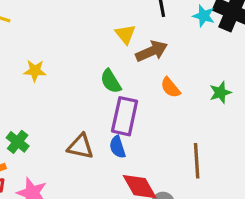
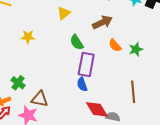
yellow triangle: (125, 34) -> (64, 13), moved, turned 32
green star: (220, 92) -> (136, 49), moved
brown triangle: (80, 146) -> (40, 99), moved

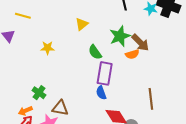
brown arrow: (102, 22) -> (140, 43), moved, turned 72
orange semicircle: (115, 45) -> (132, 54), turned -64
green star: (136, 49) -> (120, 36), moved, size x1.5

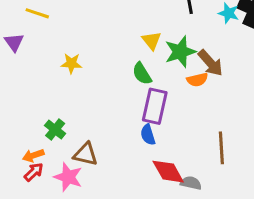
yellow triangle: (82, 24) -> (152, 40), moved, turned -32

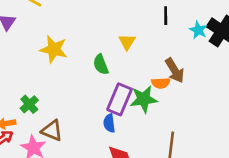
green star: (180, 52) -> (144, 99), moved
yellow star: (71, 63) -> (54, 49), size x1.5
green semicircle: (142, 74) -> (101, 65), moved

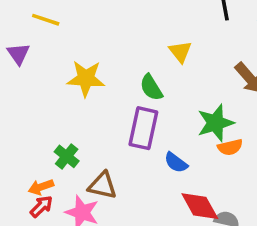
orange semicircle: (161, 83) -> (230, 147), moved
purple rectangle: (120, 99) -> (143, 128), moved
blue semicircle: (109, 123) -> (176, 163), turned -36

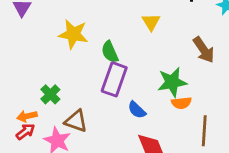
green semicircle: (151, 88) -> (110, 52), moved

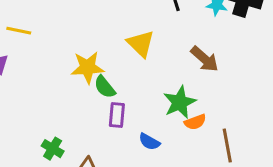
yellow triangle: (151, 22) -> (141, 44), size x1.4
yellow star: (73, 34) -> (88, 67), moved
purple rectangle: (114, 79) -> (117, 115), size x0.7

